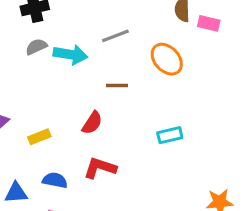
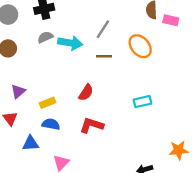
gray line: (115, 36) -> (103, 29), turned -36
brown line: (117, 86) -> (104, 56), moved
blue semicircle: (55, 180) -> (51, 124), moved

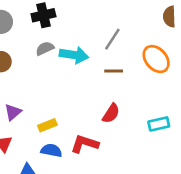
red semicircle: (86, 93) -> (111, 113), moved
red L-shape: (92, 125) -> (85, 144), moved

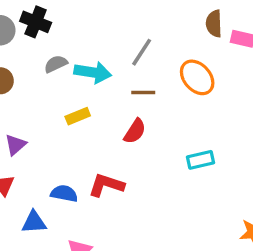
black cross: (43, 15) -> (36, 22), moved, turned 35
red semicircle: (111, 113) -> (135, 131), moved
yellow rectangle: (47, 125) -> (78, 116), moved

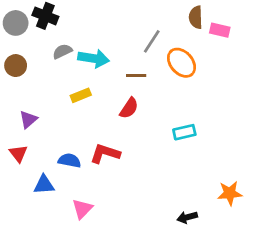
gray line: (142, 52) -> (152, 41), moved

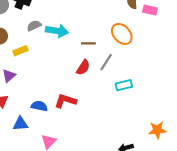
gray line: (152, 41) -> (106, 62), moved
yellow rectangle: (81, 95) -> (20, 51), moved

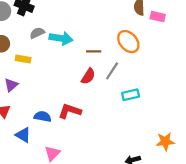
yellow rectangle: (20, 51) -> (23, 59), turned 32
blue triangle: (20, 124) -> (23, 135), turned 35

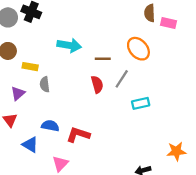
gray semicircle: (37, 33) -> (45, 84), moved, turned -72
red semicircle: (88, 76) -> (97, 84), turned -49
red L-shape: (70, 111) -> (78, 135), moved

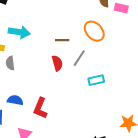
cyan arrow: (69, 45) -> (19, 32), moved
red L-shape: (78, 135) -> (40, 108), turned -85

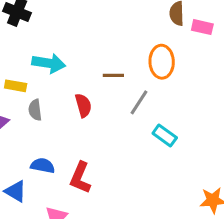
orange ellipse: (94, 31) -> (162, 62), turned 40
red semicircle: (57, 63) -> (83, 105), moved
cyan rectangle: (96, 80) -> (165, 136), turned 49

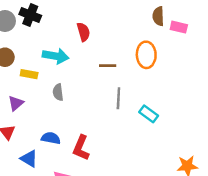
gray line: (139, 102) -> (118, 98), moved, turned -30
red semicircle: (83, 105) -> (83, 32), moved
gray semicircle: (35, 110) -> (58, 92), moved

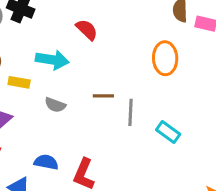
red semicircle: (83, 32) -> (87, 30), turned -30
brown line: (108, 66) -> (103, 96), moved
gray semicircle: (58, 92) -> (55, 105), turned -63

